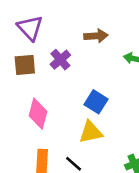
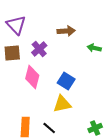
pink diamond: (38, 114) -> (32, 77), moved

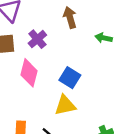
brown arrow: (66, 31) -> (70, 17), turned -102

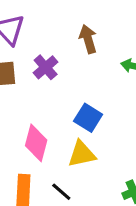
pink diamond: (29, 73) -> (36, 143), moved

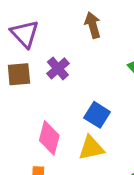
brown arrow: (88, 39) -> (93, 25), moved

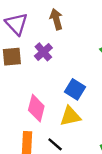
brown arrow: (93, 25) -> (56, 19), moved

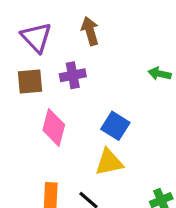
purple cross: (43, 52) -> (73, 75), turned 30
pink diamond: (36, 108) -> (54, 127), moved

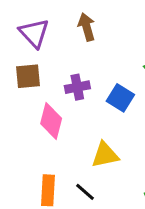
purple cross: (73, 75) -> (77, 87), moved
blue square: (115, 126) -> (120, 98), moved

